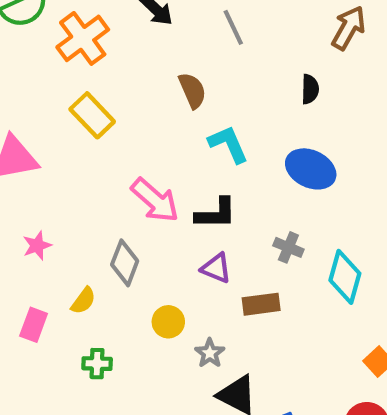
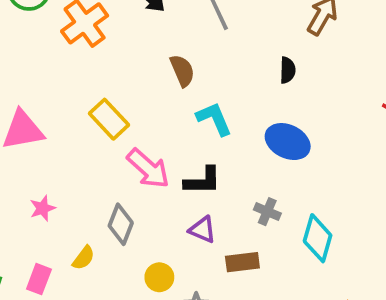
yellow rectangle: (92, 115) -> (109, 119), moved

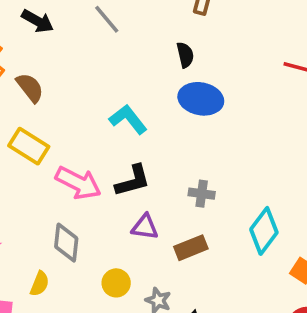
brown semicircle: (182, 71) -> (30, 88), moved
blue ellipse: (288, 142) -> (201, 99), moved
cyan diamond: (318, 238) -> (264, 231), moved, turned 36

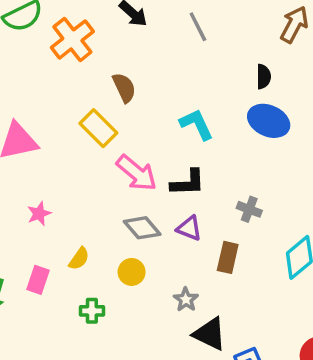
brown semicircle: (30, 88) -> (124, 88), moved
gray diamond: (66, 243) -> (142, 228), moved, turned -60
brown rectangle: (191, 248) -> (228, 257), turned -68
yellow circle: (116, 283) -> (132, 272), moved

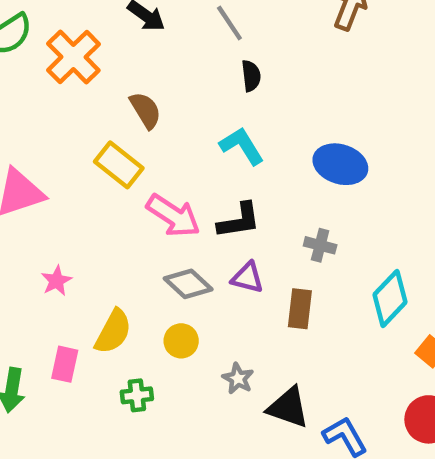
black semicircle: (264, 77) -> (251, 76), moved
blue ellipse: (269, 121) -> (340, 164), moved
yellow semicircle: (79, 259) -> (113, 332), size x1.5
gray star: (186, 299) -> (238, 379), moved

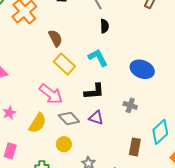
yellow rectangle: (119, 165) -> (64, 64), moved
pink arrow: (173, 216) -> (51, 94), moved
brown rectangle: (300, 309) -> (135, 147), moved
yellow semicircle: (113, 332) -> (38, 123), moved

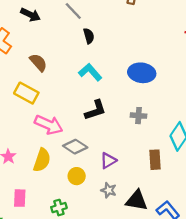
yellow rectangle: (64, 64) -> (26, 93), moved
purple triangle: (96, 118) -> (108, 161), moved, turned -35

